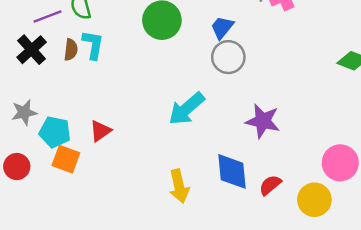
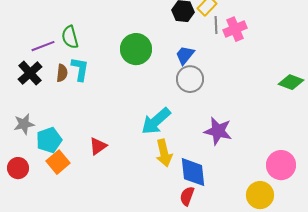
red triangle: (100, 131) -> (98, 146), moved
cyan pentagon: (55, 132) -> (49, 140), turned -30
orange square: (66, 159) -> (58, 162), turned 30
red semicircle: (270, 185) -> (187, 196), moved, turned -30
yellow arrow: (179, 186) -> (164, 153), moved

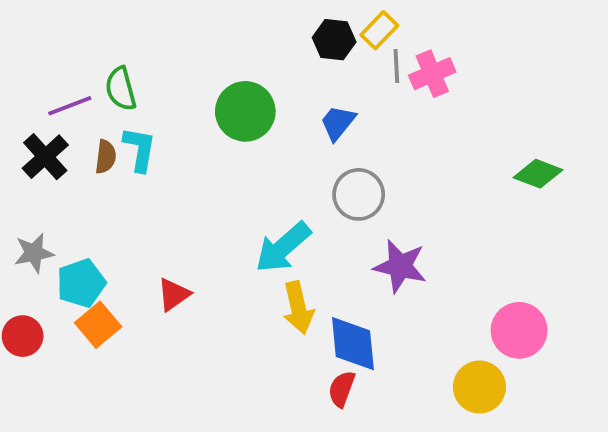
gray circle: (190, 79) -> (359, 194), moved

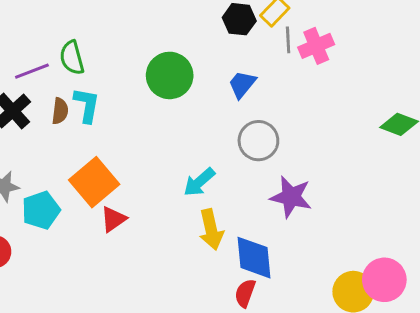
cyan arrow: (283, 247) -> (199, 182), size x0.7
orange square: (98, 325) -> (94, 182), moved, size x1.4
pink circle: (519, 330) -> (384, 280), moved

